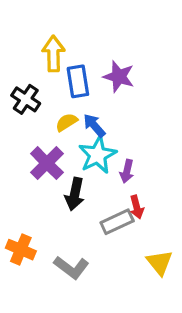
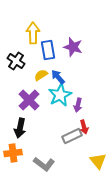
black arrow: (75, 194) -> (20, 128), moved
orange cross: (21, 250) -> (13, 153), turned -30

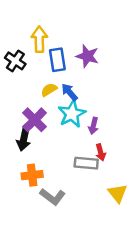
black cross: (16, 61) -> (15, 61), moved
black arrow: (20, 128) -> (24, 139), moved
gray rectangle: (72, 136) -> (86, 163), turned 30
orange cross: (13, 153) -> (32, 175), moved

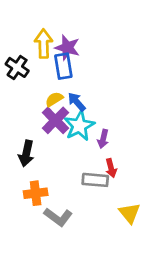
purple star: (87, 56) -> (67, 48), moved
purple cross: (35, 120) -> (55, 120), moved

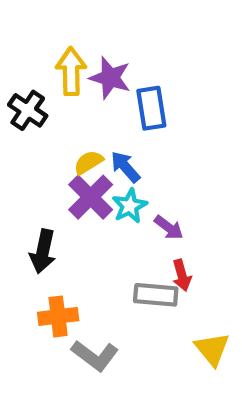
blue rectangle: (63, 66) -> (151, 108), moved
cyan star: (79, 126) -> (130, 206), size x0.7
purple arrow: (103, 139) -> (169, 228), turned -66

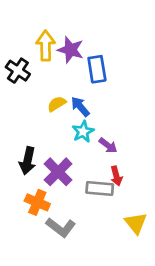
purple cross: (91, 197) -> (58, 172), moved
orange cross: (58, 316) -> (37, 202), turned 30

